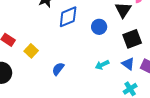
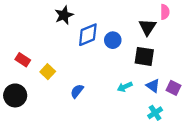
blue circle: (99, 27) -> (113, 40), moved
black square: (132, 39) -> (144, 56), moved, turned 30

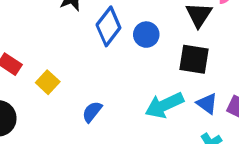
blue diamond: (88, 35) -> (108, 26), turned -30
cyan arrow: (125, 87) -> (164, 105), size x1.6

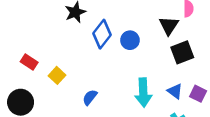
black square: (194, 59) -> (182, 52), moved, turned -30
cyan arrow: (164, 105) -> (143, 92), turned -68

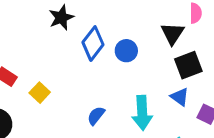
blue triangle: (175, 91) -> (180, 97), moved
blue semicircle: (90, 97) -> (96, 116), moved

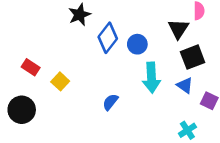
cyan arrow: (142, 113) -> (151, 78), moved

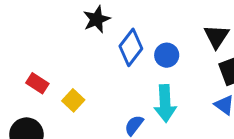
cyan arrow: (151, 78) -> (165, 103), moved

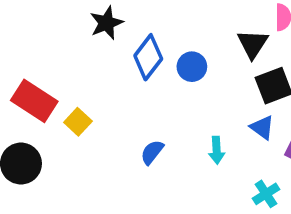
red rectangle: (37, 83) -> (34, 101), size x1.6
cyan arrow: (165, 103) -> (217, 150), moved, size x0.6

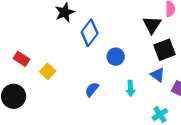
blue circle: (192, 67) -> (116, 57), moved
red rectangle: (34, 101) -> (22, 59), size x0.6

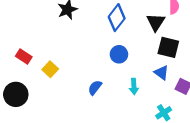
blue diamond: (90, 33) -> (117, 18), moved
black square: (164, 50) -> (168, 47), turned 35

